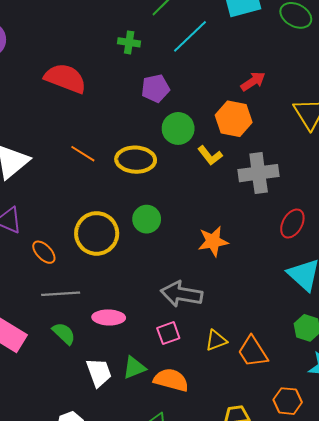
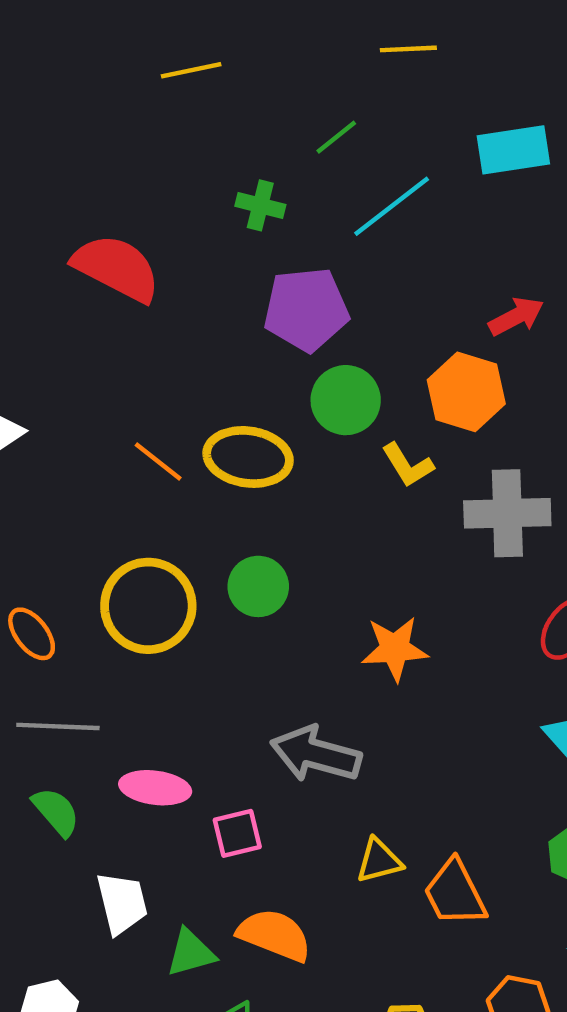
purple pentagon: (155, 88) -> (306, 309), size x1.4
orange line: (83, 154) -> (158, 462), moved
pink square: (168, 333) -> (237, 833), moved
green triangle: (134, 368) -> (191, 953), moved

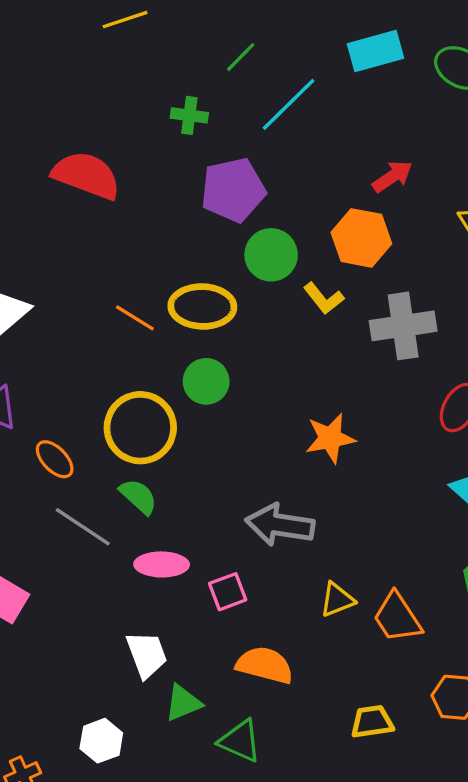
green circle: (258, 586) -> (206, 381), moved
gray line: (58, 726) -> (83, 527), turned 38
green semicircle: (56, 812) -> (138, 496), moved
green triangle: (191, 953) -> (183, 703), moved

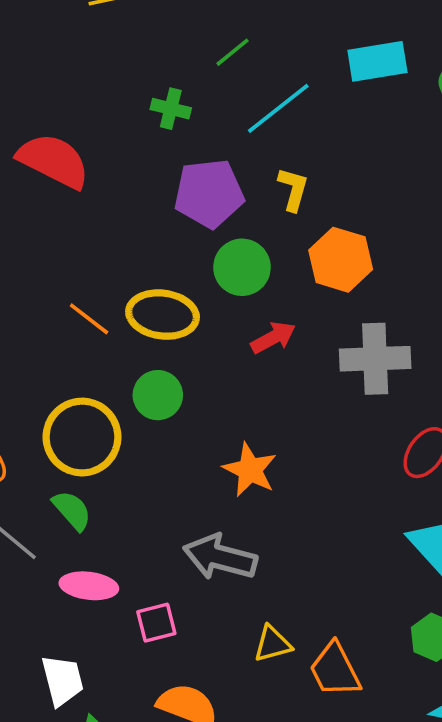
red arrow: (392, 177) -> (273, 338), moved
yellow L-shape: (324, 298) -> (293, 189), moved, turned -132
orange star: (330, 438) -> (250, 470), moved, turned 30

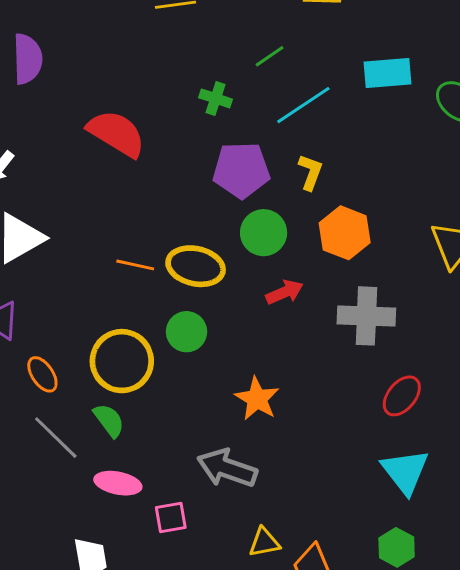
orange line: (89, 319) -> (135, 265), turned -30

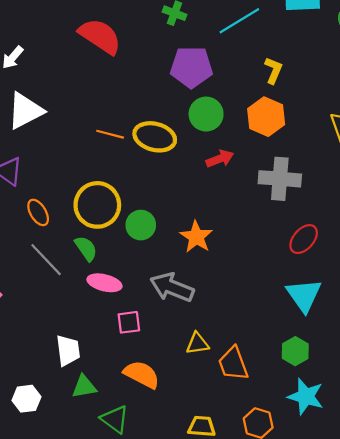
yellow L-shape: (310, 172) -> (273, 70), moved
green circle: (187, 332) -> (141, 225), moved
pink ellipse: (118, 483) -> (104, 283), moved

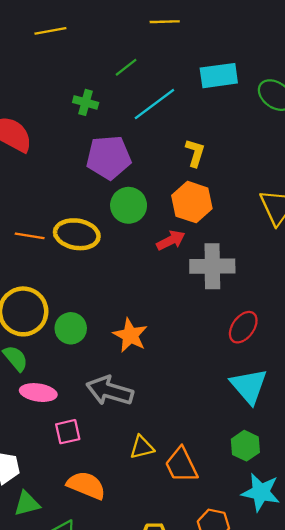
red arrow: (220, 159) -> (171, 240), moved

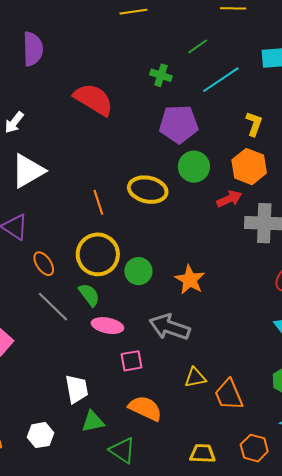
orange line: (30, 236) -> (98, 202), moved, turned 60

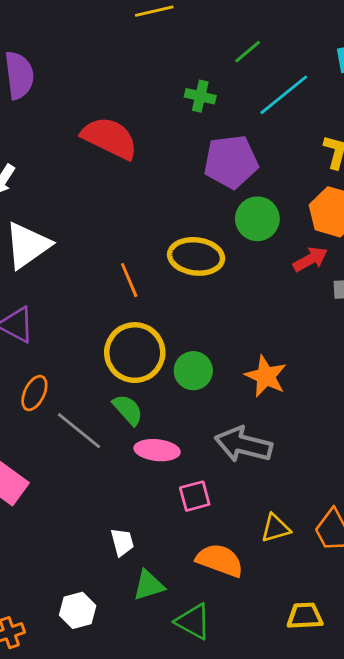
orange ellipse: (44, 264) -> (34, 393), moved, turned 65
yellow triangle: (195, 378) -> (275, 528), moved
white trapezoid: (77, 389) -> (122, 542), size x0.7

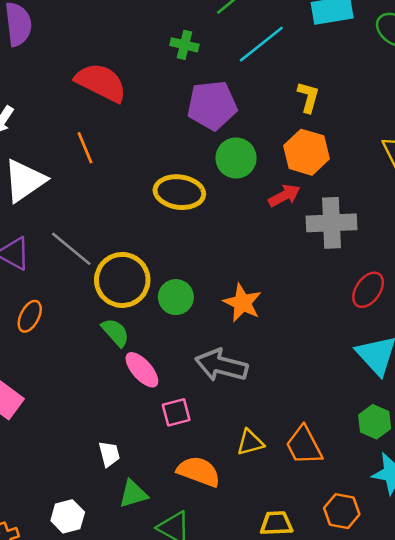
orange line: (129, 280) -> (85, 148), moved
gray line: (79, 431) -> (71, 249), moved
pink ellipse: (157, 450) -> (142, 370), turned 42

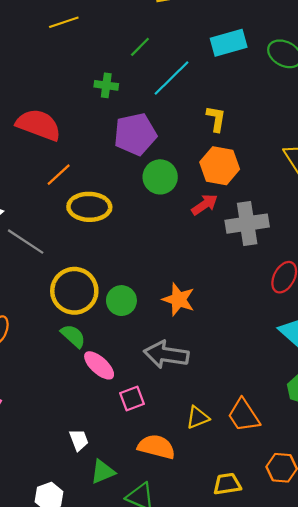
orange line: (85, 148) -> (59, 175), moved, turned 76
yellow ellipse: (179, 192) -> (89, 207), moved
gray line: (71, 249) -> (26, 242), moved

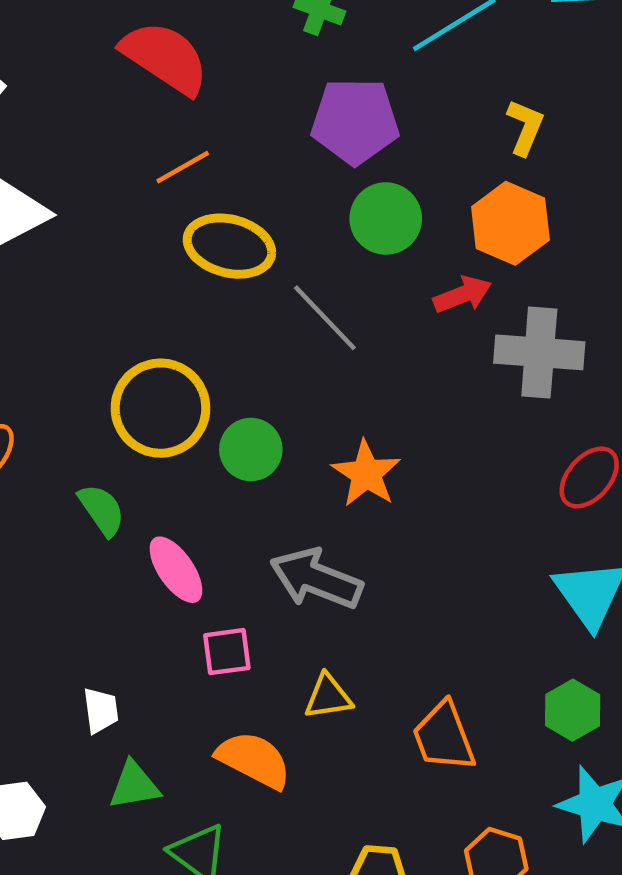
gray line: (26, 242) -> (325, 318), moved
green semicircle: (73, 336) -> (102, 510), moved
yellow triangle: (198, 418) -> (328, 697), moved

